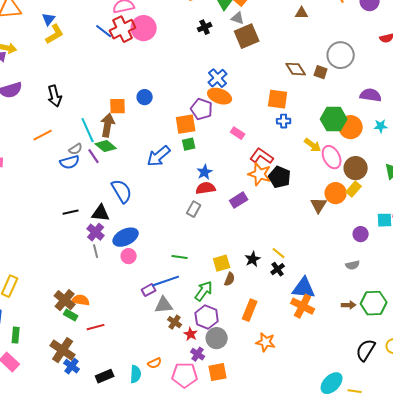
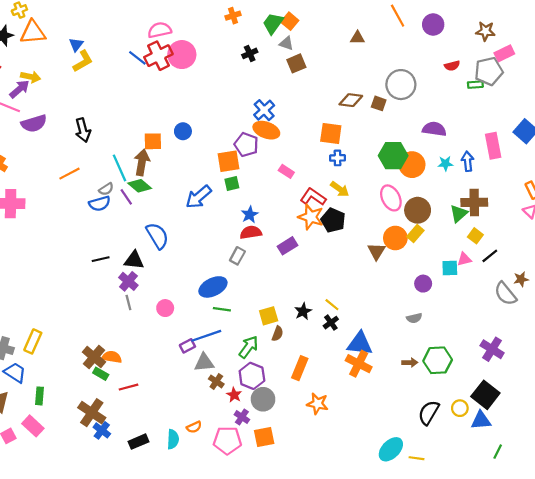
brown square: (247, 36) -> (296, 63), size x0.7
brown diamond: (296, 69) -> (351, 100), turned -50
yellow arrow: (313, 145) -> (340, 189), moved
blue ellipse: (126, 237) -> (213, 287), moved

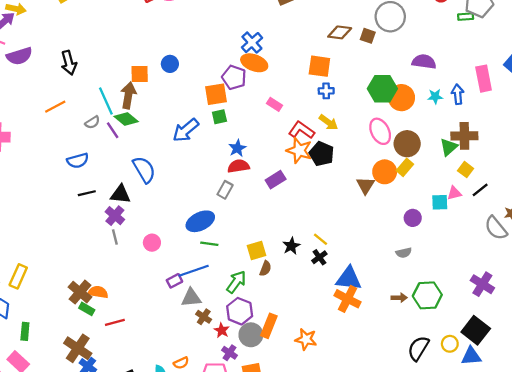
blue semicircle: (100, 204) -> (78, 161), moved
orange rectangle: (300, 368) -> (269, 326), moved

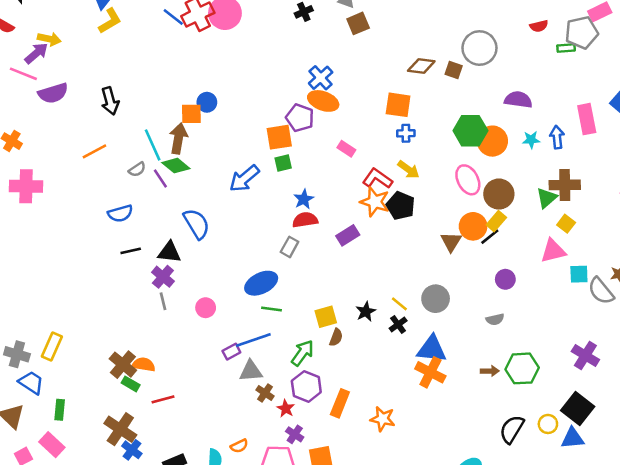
blue circle: (170, 64) -> (207, 102), moved
black line: (480, 190) -> (490, 237), moved
pink triangle: (454, 193) -> (553, 251), size x1.5
cyan square: (440, 202) -> (579, 274), moved
gray circle: (251, 335) -> (436, 299), moved

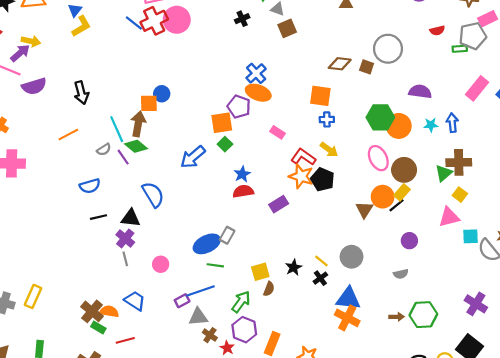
pink rectangle: (587, 119) -> (477, 88), moved, turned 50
green square: (283, 163) -> (225, 144), turned -32
gray rectangle: (290, 247) -> (227, 235), moved
blue trapezoid: (31, 383) -> (135, 301), moved

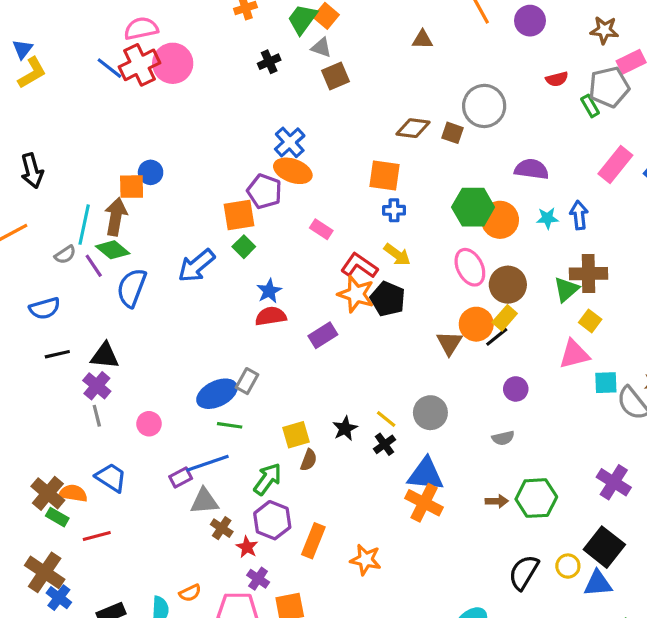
green rectangle: (460, 49) -> (590, 106), turned 64
cyan line: (117, 129) -> (84, 225), turned 36
blue semicircle: (153, 195) -> (132, 288), moved, turned -128

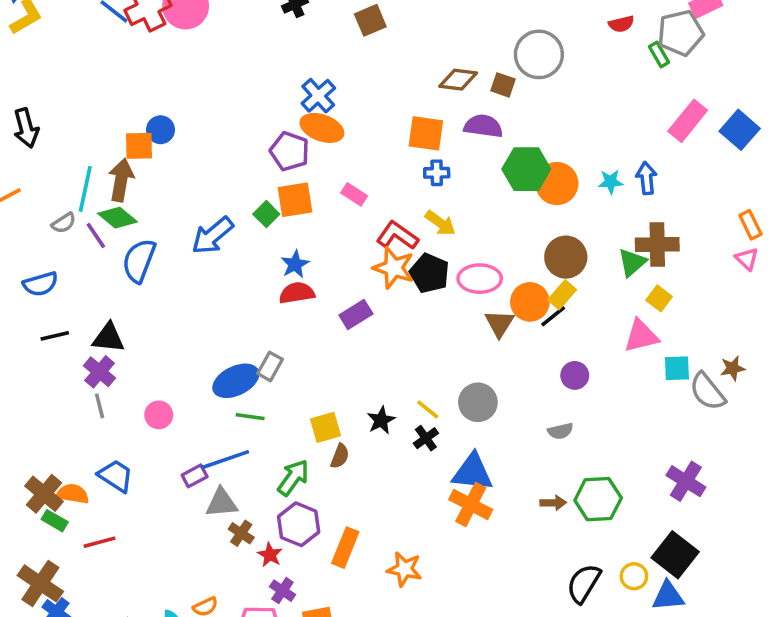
purple semicircle: (532, 169) -> (483, 126), moved
orange square: (239, 215) -> (295, 200), moved
pink ellipse: (470, 267) -> (480, 279), moved, turned -63

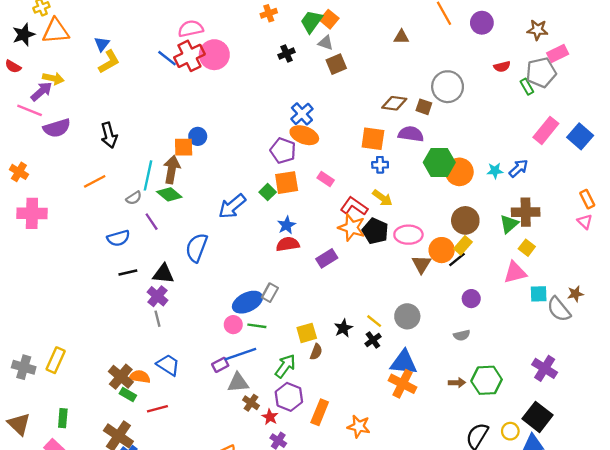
blue arrow: (646, 178) -> (519, 168), turned 54
purple line: (96, 236) -> (152, 222), moved
blue semicircle: (139, 261) -> (197, 248), moved
pink circle: (159, 415) -> (233, 325), moved

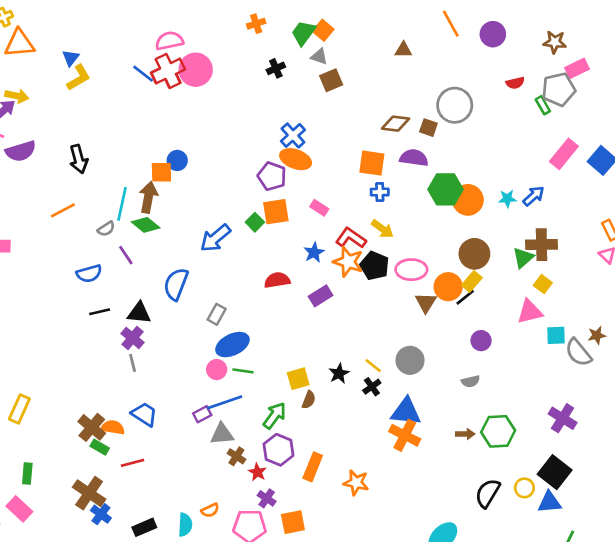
blue star: (287, 225) -> (314, 252), moved
gray rectangle: (270, 293) -> (217, 314), moved

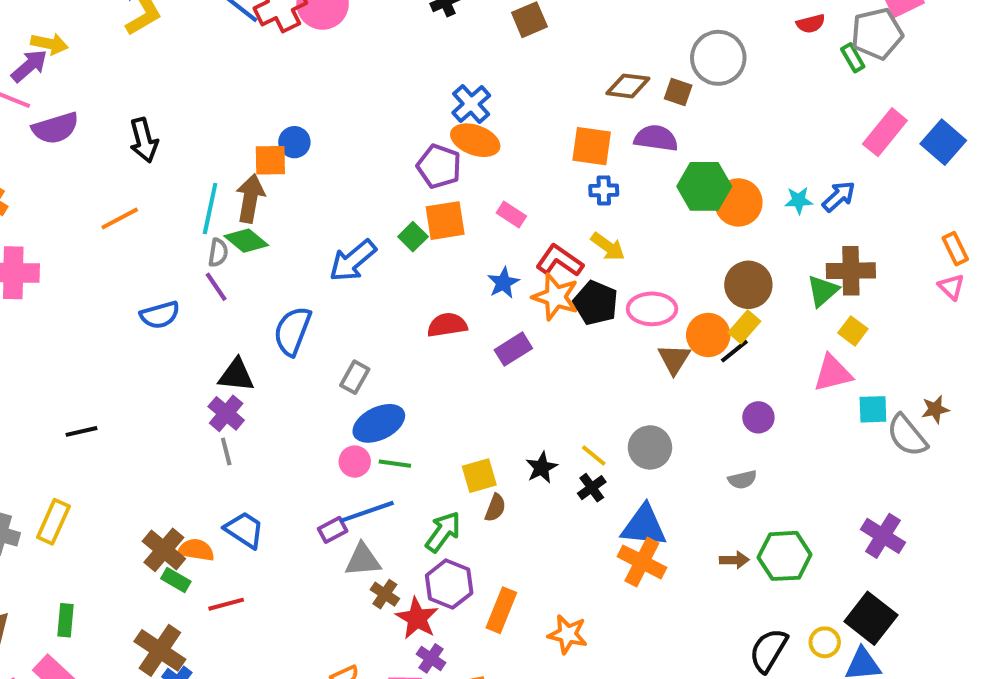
gray semicircle: (106, 229) -> (218, 253), moved, turned -48
black line: (100, 312) -> (82, 431), moved
red star: (257, 472) -> (417, 618), size x1.5

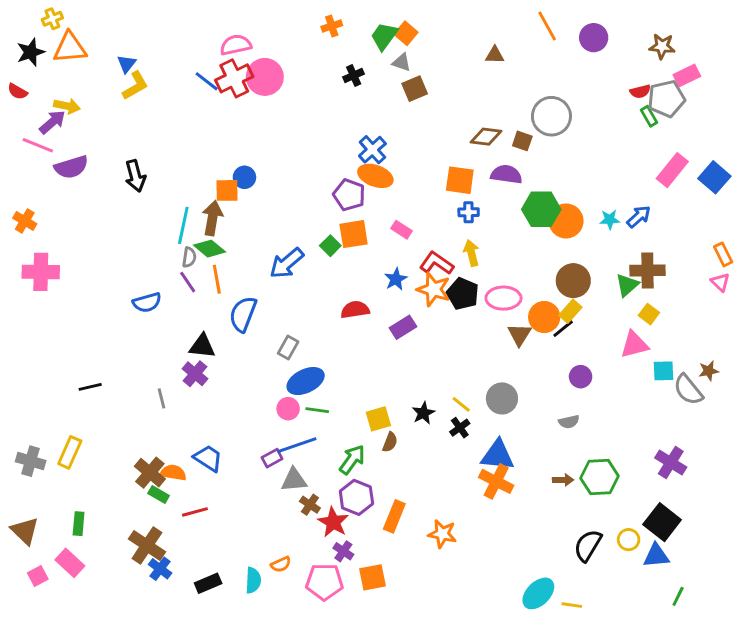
red semicircle: (811, 24) -> (640, 91), moved
orange line: (120, 219) -> (217, 279), moved, turned -72
yellow arrow: (608, 247) -> (471, 253), turned -140
gray line: (226, 451) -> (162, 398), moved

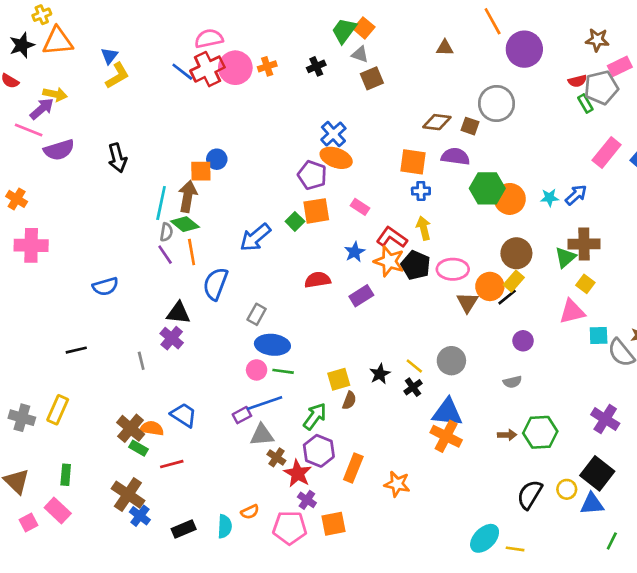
orange cross: (332, 26) -> (267, 66), moved
purple circle: (594, 38) -> (524, 49), moved, size x1.4
blue semicircle: (147, 302) -> (105, 286), moved
blue ellipse: (306, 381) -> (272, 345), turned 32

